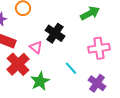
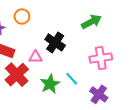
pink triangle: (36, 47) -> (35, 57), turned -40
green star: (40, 81) -> (50, 84), moved

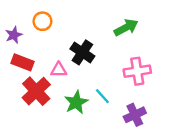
purple cross: (99, 94) -> (135, 115), turned 30

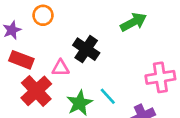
pink cross: (137, 71) -> (160, 77), moved

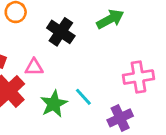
black cross: (86, 49) -> (61, 32), moved

